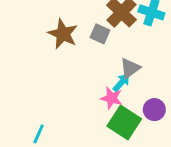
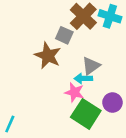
brown star: (63, 34) -> (48, 56), moved
cyan arrow: (121, 82) -> (83, 78), turned -132

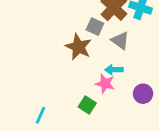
gray triangle: (91, 66) -> (120, 41), moved, turned -48
green square: (86, 114) -> (87, 105), moved, size x0.6

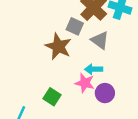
purple circle: (143, 94) -> (105, 93), moved
green square: (87, 105) -> (52, 97), moved

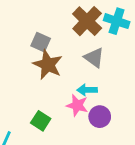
gray square: (75, 26) -> (41, 42), moved

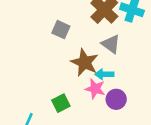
brown star: (48, 65) -> (85, 62), moved
green square: (41, 121) -> (61, 103), turned 30

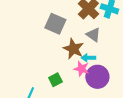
gray square: (61, 30) -> (55, 24), size x1.5
purple circle: (116, 99) -> (97, 77), size x1.5

